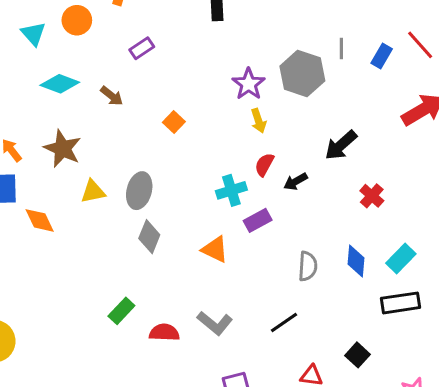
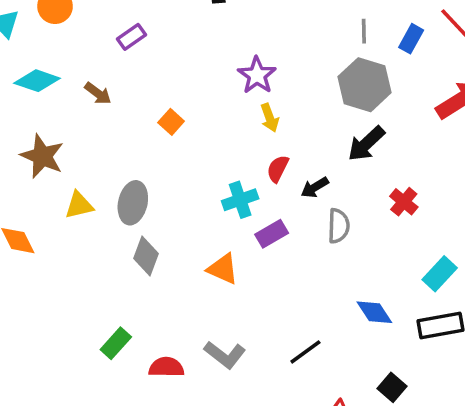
gray hexagon: (302, 73) -> (364, 85), moved
blue diamond: (356, 261) -> (374, 312), moved, turned -36
gray semicircle: (308, 266) -> (338, 226), moved

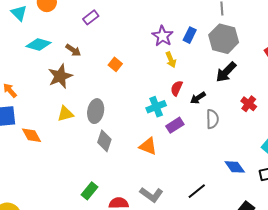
blue rectangle: (411, 39) -> (190, 35), moved
brown star: (42, 156) -> (60, 76), moved, turned 30

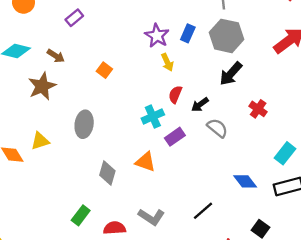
yellow triangle: (65, 114) -> (40, 141), moved
gray semicircle: (212, 119) -> (217, 128), turned -48
gray diamond: (104, 141) -> (107, 173), moved

